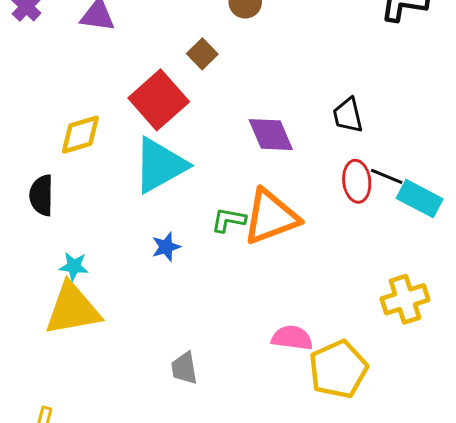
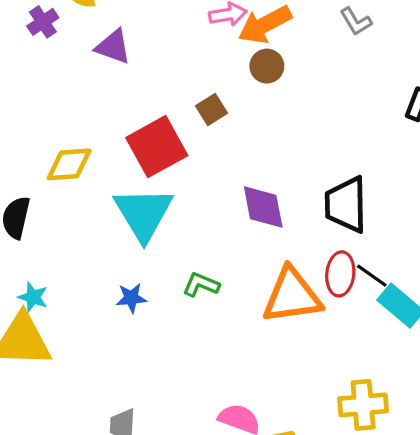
black trapezoid: (348, 115) -> (346, 205), size x1.5
cyan triangle: (160, 165) -> (143, 213), turned -44
orange triangle: (271, 217) -> (292, 296), moved

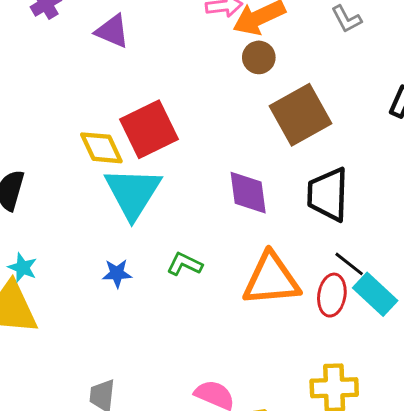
brown square: (211, 109) -> (300, 115), moved, size x2.0
yellow diamond: (69, 164) -> (101, 148), moved, turned 66
red ellipse: (340, 274) -> (332, 295), moved

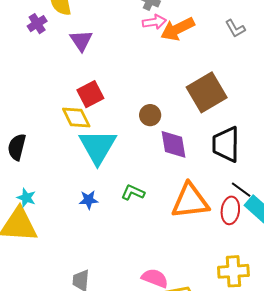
purple triangle: (112, 31) -> (81, 41), turned 35
brown circle: (259, 57) -> (150, 115), moved
red square: (149, 129) -> (90, 94), moved, size x0.7

